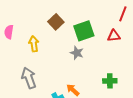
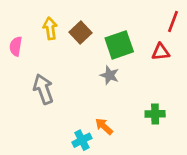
yellow arrow: (34, 44) -> (50, 28), moved
gray arrow: (29, 78) -> (43, 89), moved

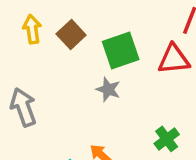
red triangle: (161, 52) -> (174, 59), size x1.4
green cross: (155, 114) -> (167, 139), turned -36

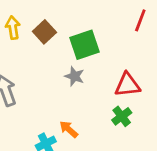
red triangle: (174, 59) -> (127, 85), moved

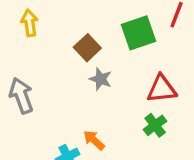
brown square: (44, 32) -> (87, 48), moved
green square: (84, 45) -> (139, 33), moved

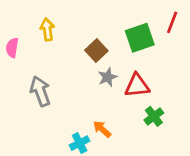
gray star: (101, 79) -> (108, 77), turned 30
red triangle: (162, 89) -> (137, 86), moved

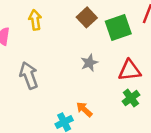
brown square: (96, 50) -> (87, 17), moved
red triangle: (137, 86) -> (130, 70), moved

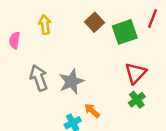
gray star: (89, 63) -> (71, 82), moved, size x1.5
red triangle: (130, 70) -> (136, 73), turned -40

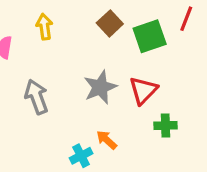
red triangle: (136, 73) -> (143, 90), moved
gray star: (71, 82) -> (100, 87), moved
green cross: (137, 100) -> (166, 125), turned 35

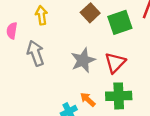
gray arrow: (36, 97) -> (36, 53), moved
green cross: (166, 125) -> (119, 96), moved, size x1.5

